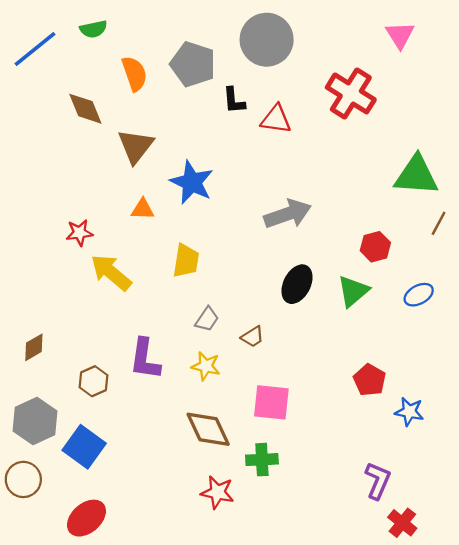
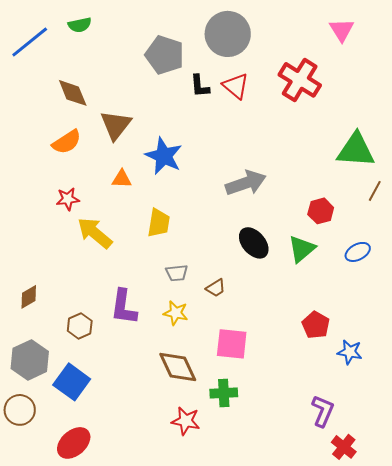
orange semicircle: (134, 74) -> (67, 142), moved, turned 76
red triangle: (276, 119) -> (236, 86), moved, turned 32
black ellipse: (297, 284) -> (254, 243), turned -68
gray trapezoid: (207, 319) -> (177, 273), turned 50

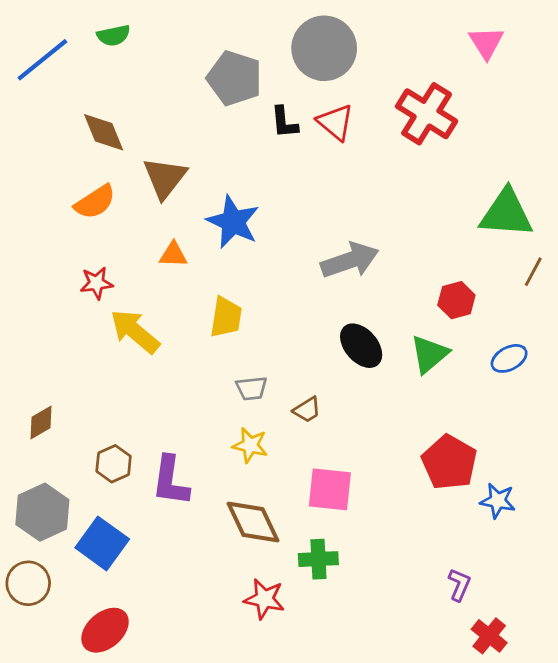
purple L-shape: (124, 307) -> (170, 481), moved
red pentagon: (316, 325) -> (449, 462), size x1.4
purple L-shape: (323, 411) -> (459, 585), size x0.7

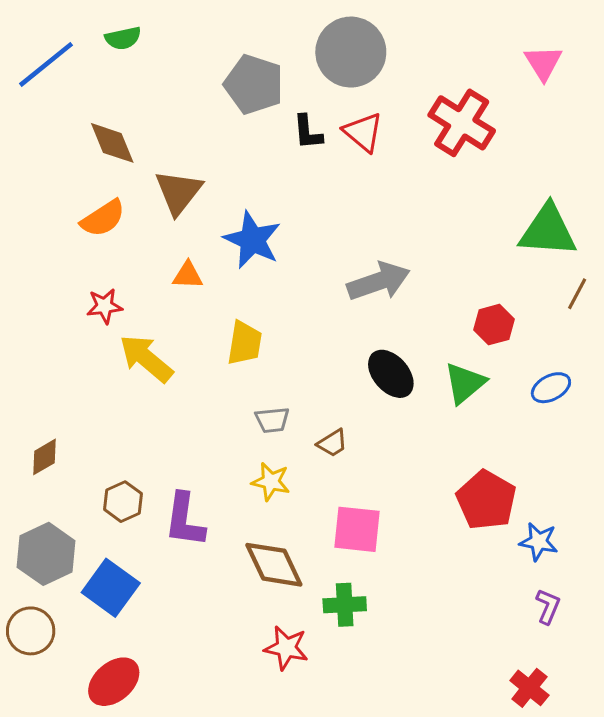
pink triangle: (486, 43) -> (543, 63), moved
purple L-shape: (459, 585) -> (548, 606), moved

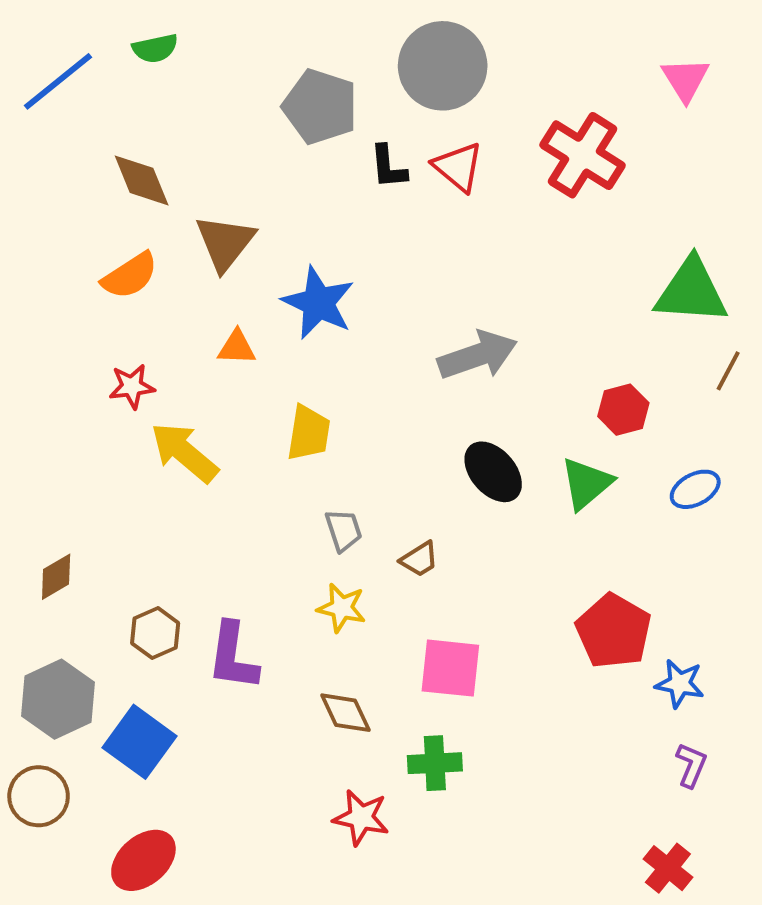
gray trapezoid: (272, 420) -> (344, 530), turned -102
brown diamond: (274, 565) -> (345, 713), size x0.7

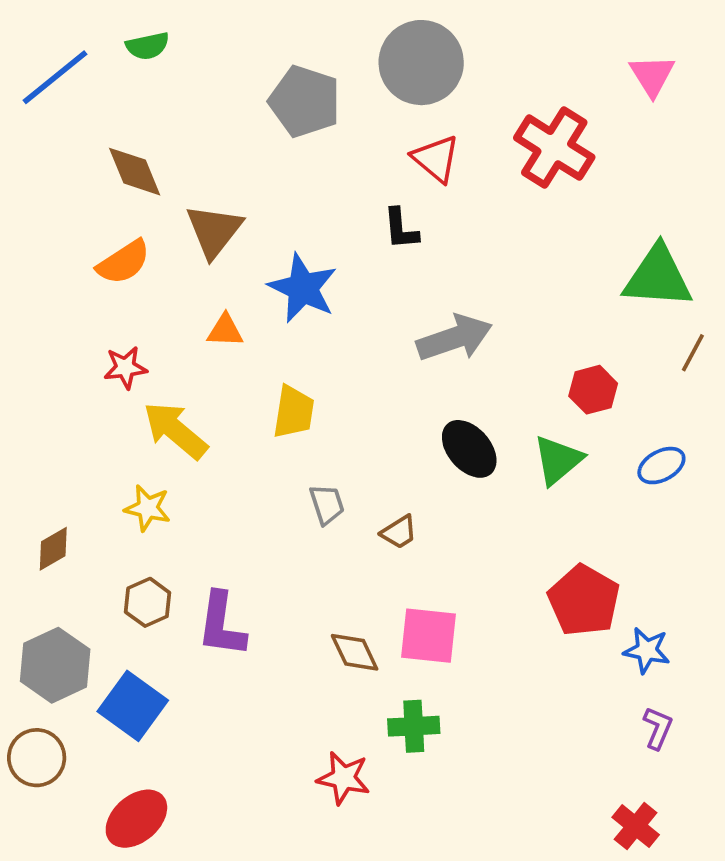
black L-shape: (388, 167) -> (401, 229), moved
yellow star: (342, 608) -> (148, 508), moved
brown diamond: (345, 713) -> (355, 652), moved

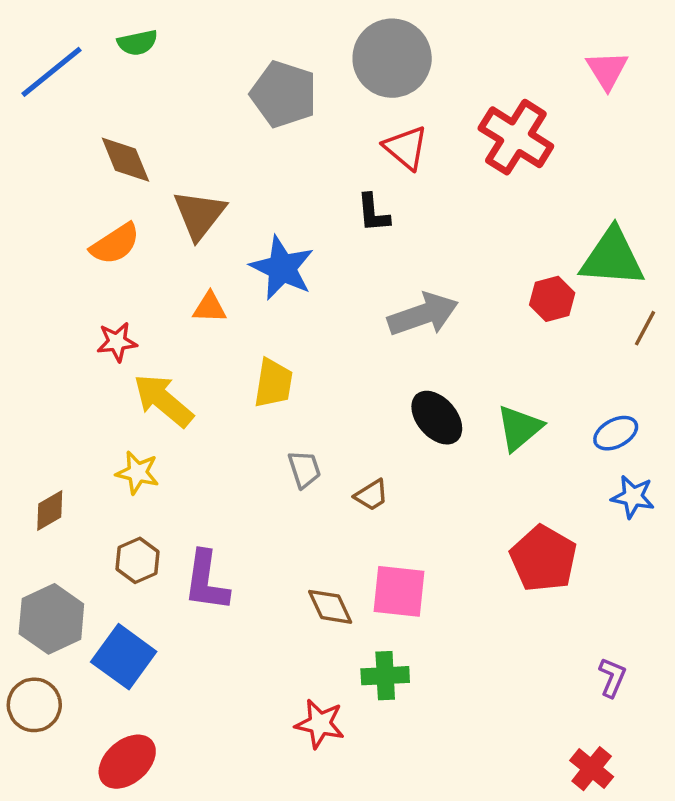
red hexagon: (593, 390) -> (552, 299), moved
blue star: (647, 650) -> (633, 497), moved

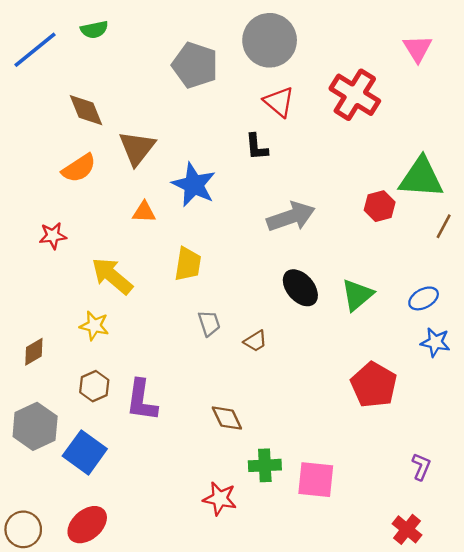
red star: (117, 342) -> (53, 236), moved
pink square: (399, 591) -> (316, 480), moved
brown circle: (34, 705) -> (23, 529), moved

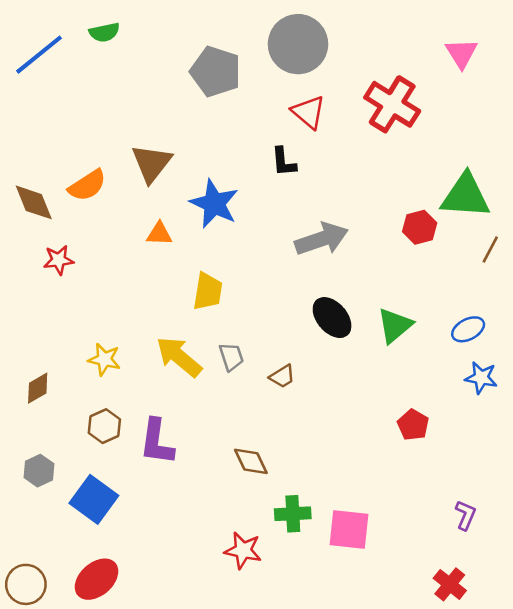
brown diamond: (86, 110) -> (34, 202), moved
yellow arrow: (112, 276) -> (179, 357), moved
red pentagon: (374, 385) -> (413, 425), size x0.6
gray hexagon: (35, 426) -> (39, 471), size x0.6

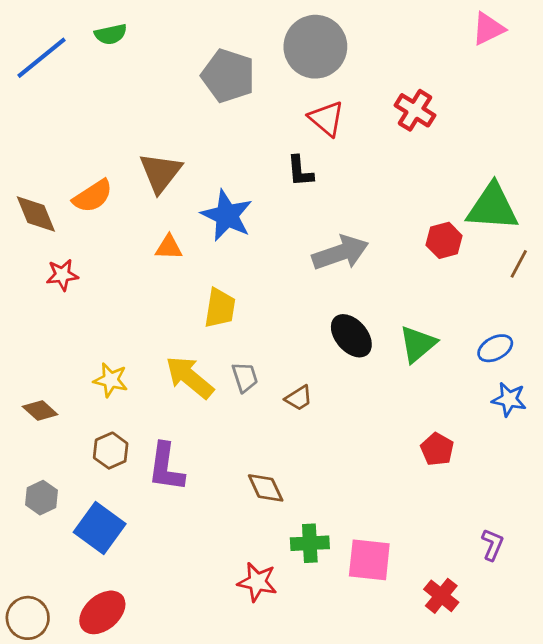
pink triangle: (462, 53) -> (488, 29), moved, turned 36
red cross: (392, 104) -> (415, 110), size x0.7
brown diamond: (38, 388) -> (40, 410), turned 72
red cross: (450, 584) -> (441, 596), moved

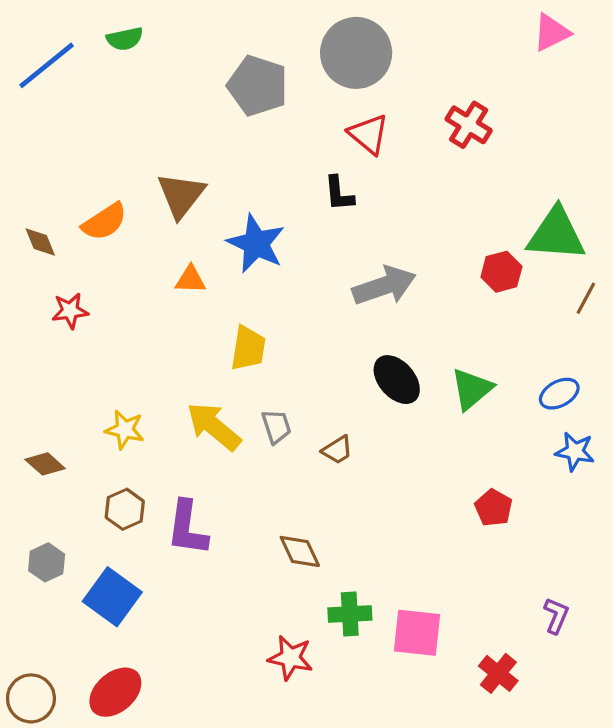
brown diamond: (36, 214) -> (40, 242), size x0.7

